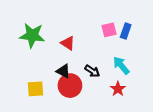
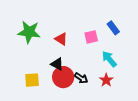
pink square: (109, 30) -> (91, 37), moved
blue rectangle: (126, 31) -> (113, 28), turned -56
black arrow: (92, 71) -> (81, 78), moved

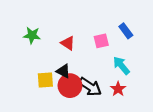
green star: (29, 32) -> (32, 35), size x0.7
black arrow: (81, 78) -> (90, 87), size x1.5
yellow square: (32, 80) -> (45, 80), moved

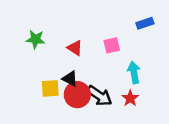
blue rectangle: (126, 31) -> (145, 23), moved, turned -72
cyan arrow: (121, 65) -> (134, 72), turned 30

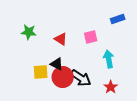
red star: (130, 98) -> (111, 87), moved

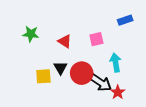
black triangle: (57, 64) -> (60, 68), turned 32
red circle: (63, 77) -> (82, 73), moved
black arrow: (81, 78) -> (101, 83), moved

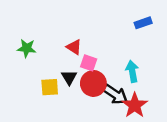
green star: (31, 34) -> (27, 48), moved
pink square: (96, 39) -> (89, 63), moved, turned 32
red star: (118, 92) -> (135, 105), size x1.5

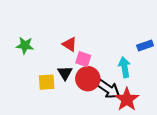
blue rectangle: (143, 23) -> (145, 45), moved

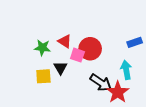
green star: (25, 45) -> (42, 48), moved
cyan arrow: (124, 67) -> (126, 70), moved
red circle: (88, 79) -> (90, 49), moved

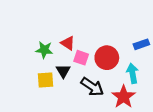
red circle: (90, 49) -> (107, 58), moved
black arrow: (101, 83) -> (92, 87), moved

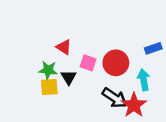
red triangle: (68, 43) -> (64, 47), moved
green star: (44, 50) -> (48, 70), moved
black arrow: (92, 87) -> (115, 98), moved

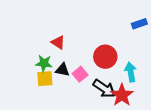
blue rectangle: (153, 48) -> (139, 24), moved
pink square: (88, 63) -> (80, 74), moved, turned 32
black triangle: (69, 77) -> (62, 70), turned -48

